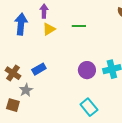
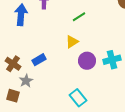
green line: (79, 26) -> (79, 17), turned -32
yellow triangle: (49, 29) -> (72, 42), moved
cyan rectangle: (89, 107) -> (78, 98), moved

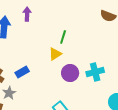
green line: (79, 17) -> (63, 37), moved, turned -40

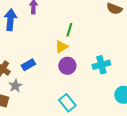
purple circle: (70, 73) -> (67, 66), moved

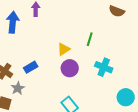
green line: (69, 30) -> (90, 39), moved
cyan cross: (101, 65) -> (104, 67), turned 36

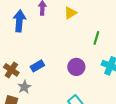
yellow triangle: (64, 49) -> (70, 13), moved

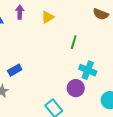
purple circle: (76, 67) -> (76, 88), moved

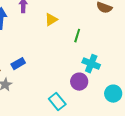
yellow triangle: (48, 17) -> (51, 20), moved

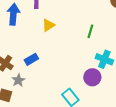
yellow triangle: (51, 20) -> (48, 25), moved

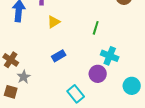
blue rectangle: (31, 59) -> (59, 56), moved

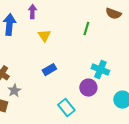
yellow triangle: (54, 22) -> (44, 36), turned -32
green line: (96, 28) -> (86, 29), moved

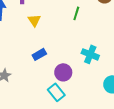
purple circle: (88, 88) -> (63, 72), moved

